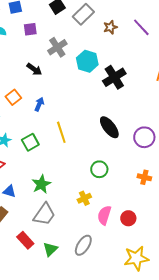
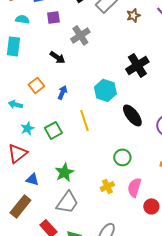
cyan hexagon: (87, 61) -> (105, 90), moved
pink semicircle: (104, 215) -> (134, 187), moved

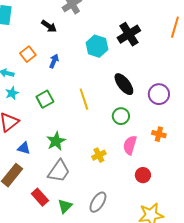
cyan hexagon: (105, 90) -> (97, 46), moved
yellow line: (84, 120) -> (84, 99), moved
cyan star: (27, 128) -> (12, 93), moved
green circle: (122, 157) -> (121, 116), moved
pink semicircle: (134, 187) -> (130, 145), moved

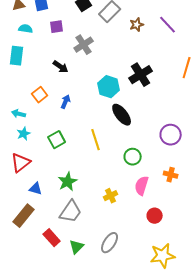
black ellipse: (124, 84) -> (122, 115), moved

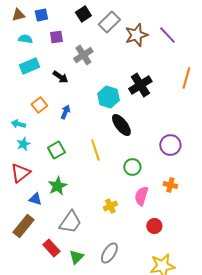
brown star: (137, 25) -> (136, 35), size x1.6
cyan rectangle: (17, 56) -> (29, 66), moved, turned 60
green star: (68, 182) -> (57, 186), moved

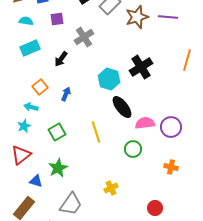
purple line: (167, 35) -> (168, 17), turned -42
black arrow: (60, 77) -> (61, 59), turned 91
cyan arrow: (18, 124) -> (31, 107), moved
pink semicircle: (141, 196) -> (145, 123), moved, turned 66

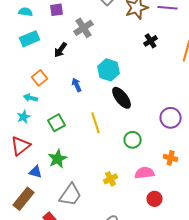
black cross: (141, 67) -> (151, 41), moved, size x0.6
blue arrow: (66, 94) -> (77, 85), moved, turned -48
pink semicircle: (145, 123) -> (145, 173), moved

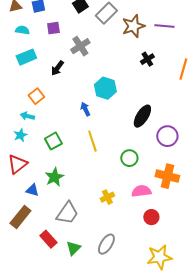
blue arrow: (77, 85) -> (85, 109), moved
black ellipse: (122, 98) -> (142, 116), moved, turned 70
orange cross: (171, 158) -> (167, 176), size x1.6

